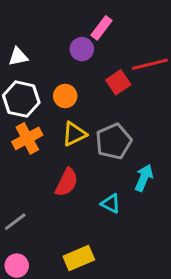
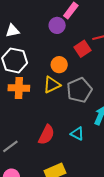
orange circle: (65, 96) -> (59, 65), moved
orange cross: (27, 138) -> (19, 88), turned 30
red semicircle: (67, 182) -> (46, 135), moved

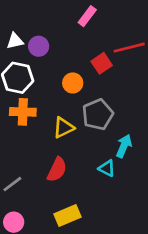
purple circle: (57, 25) -> (39, 46), moved
yellow triangle: (52, 85) -> (64, 128), moved
cyan triangle: (77, 134) -> (107, 168), moved

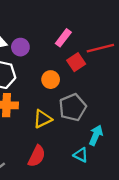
pink rectangle: (87, 16) -> (63, 38), moved

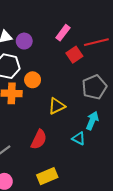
orange circle: (51, 80) -> (33, 80), moved
gray pentagon: (73, 107) -> (94, 87), moved
yellow triangle: (42, 119) -> (57, 106), moved

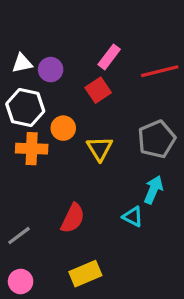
red square: (74, 55) -> (98, 90), moved
yellow triangle: (57, 106) -> (100, 149), moved, turned -36

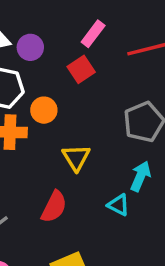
yellow triangle: (100, 149) -> (76, 158), moved

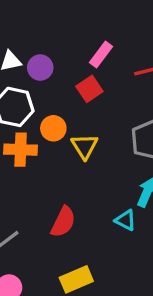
yellow triangle: (76, 158) -> (85, 146), moved

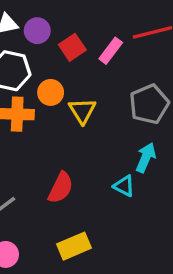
pink rectangle: (101, 54) -> (111, 51), moved
red square: (89, 89) -> (72, 47), moved

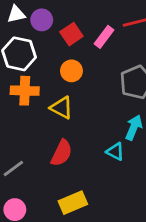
orange circle: (51, 92) -> (71, 71), moved
yellow triangle: (82, 111) -> (62, 108), moved, turned -30

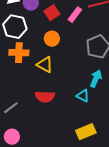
red semicircle: (62, 153) -> (45, 97), turned 66
yellow rectangle: (73, 203) -> (86, 132), moved

